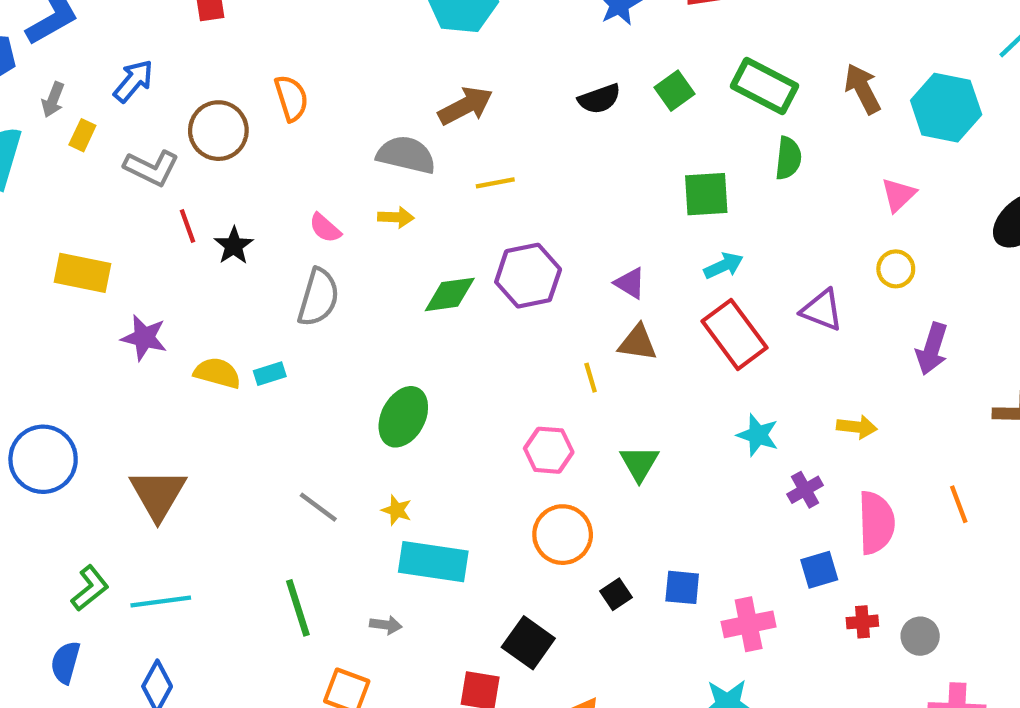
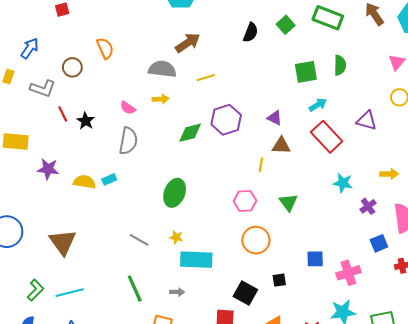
black semicircle: (599, 99) -> (251, 32), turned -42
brown circle: (218, 131) -> (72, 67), size x0.7
green semicircle: (788, 158) -> (340, 65), moved
yellow line: (591, 378) -> (261, 165), turned 32
black square: (616, 594) -> (279, 280), moved, turned 32

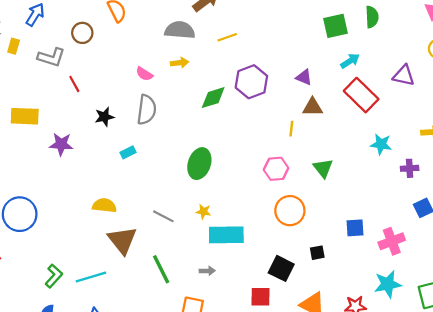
black star: (86, 121) -> (104, 117), moved, turned 30
yellow semicircle: (84, 182) -> (104, 205), moved
purple cross: (368, 206) -> (410, 168), turned 35
brown triangle: (63, 242) -> (122, 240), moved

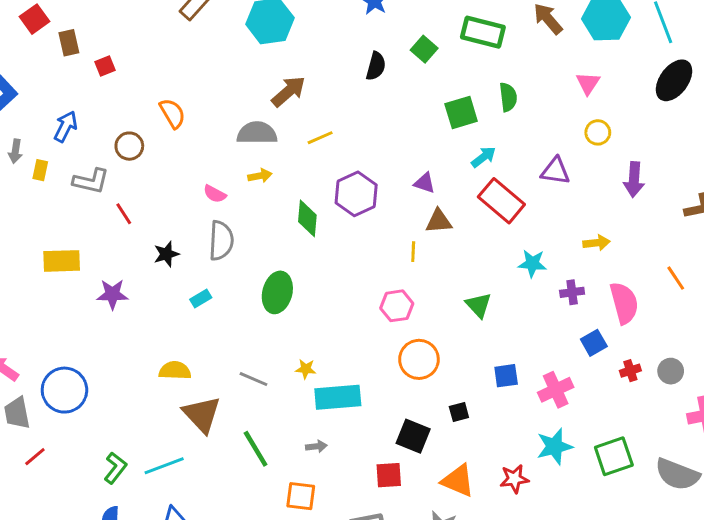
green diamond: (213, 98) -> (307, 218), turned -64
green ellipse: (199, 164) -> (277, 292), moved
green triangle: (323, 168) -> (479, 305), moved

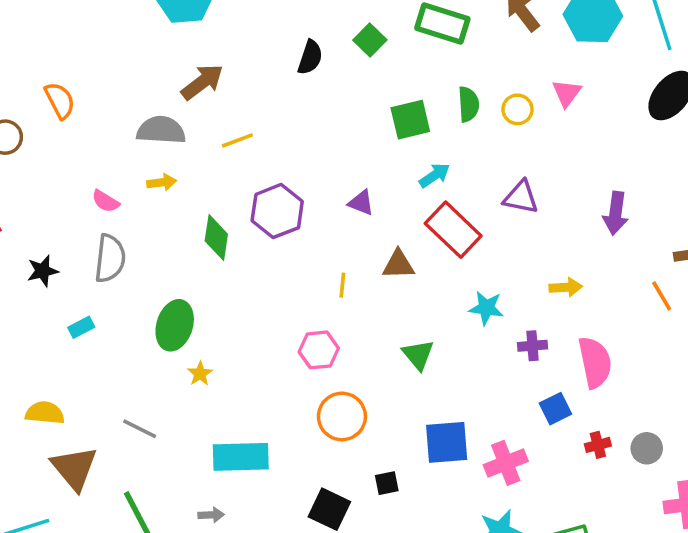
yellow circle: (598, 132) -> (517, 109), moved
brown triangle: (439, 221) -> (398, 265), moved
orange line: (676, 278) -> (662, 296), moved
yellow star: (306, 369) -> (200, 374), moved, turned 30
blue square: (506, 376) -> (447, 442), size x1.5

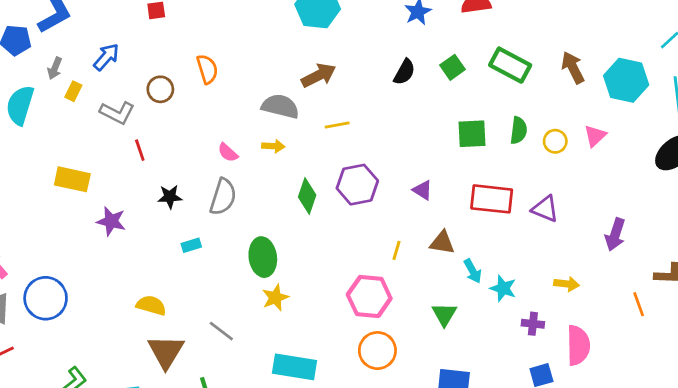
cyan arrow: (435, 175) -> (473, 271), moved, turned 85
red rectangle: (453, 230) -> (492, 199), moved, turned -48
green ellipse: (175, 325) -> (263, 257), turned -36
pink hexagon: (319, 350) -> (369, 296), size x1.4
yellow star: (200, 374) -> (275, 298), size x1.4

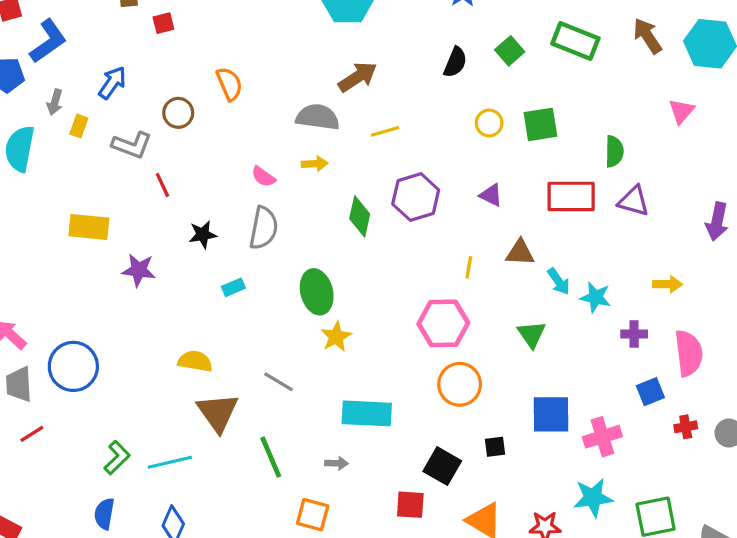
green semicircle: (519, 130) -> (614, 151), moved
yellow circle: (555, 141) -> (489, 123), moved

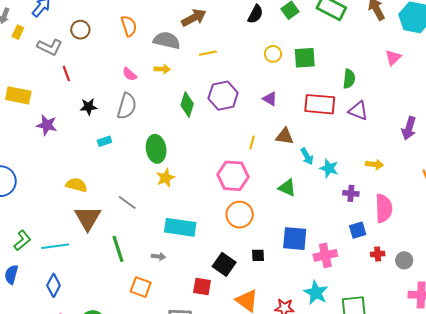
orange semicircle: (229, 84) -> (129, 26), moved
green triangle: (532, 334) -> (287, 188), turned -36
cyan star: (593, 498) -> (316, 293), turned 30

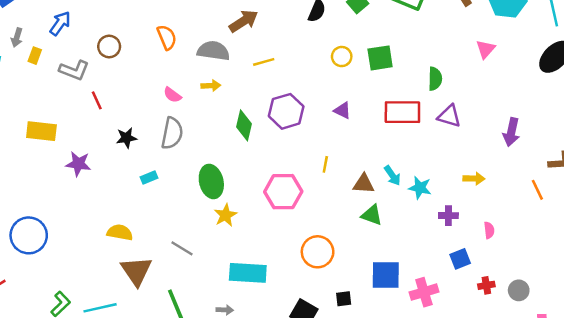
brown triangle: (285, 136) -> (364, 184), moved
pink hexagon: (233, 176) -> (283, 192), moved
pink semicircle: (384, 208) -> (489, 230), size x0.5

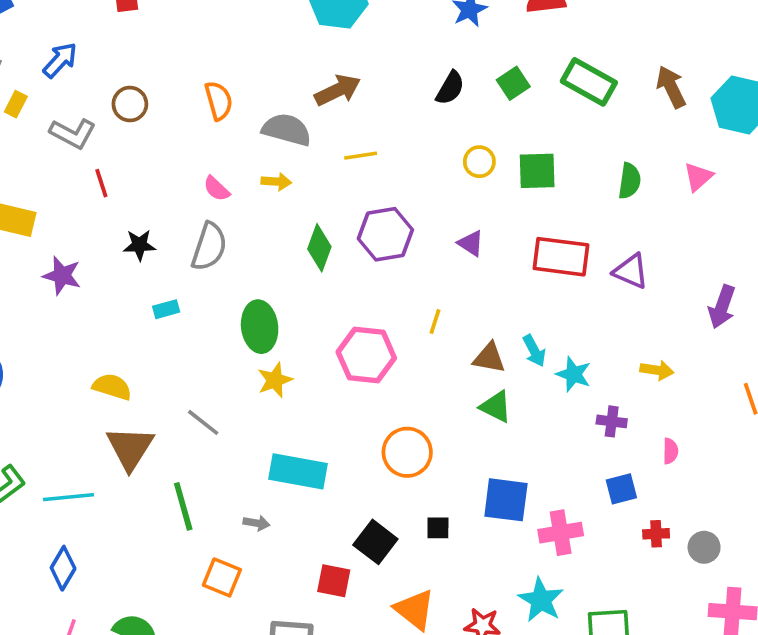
green semicircle: (435, 79) -> (630, 181), moved

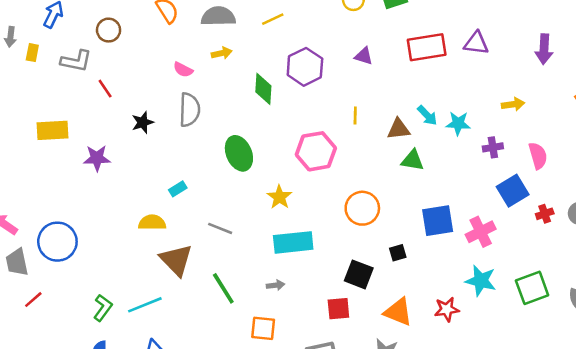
cyan rectangle: (166, 309) -> (178, 189), moved
yellow star: (275, 380) -> (279, 197), moved
pink semicircle: (670, 451) -> (538, 156), size x1.5
blue square: (621, 489) -> (513, 191), size x1.4

